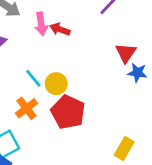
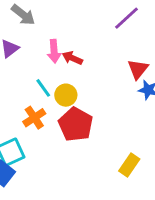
pink arrow: (41, 24) -> (54, 51), moved
red arrow: (60, 29) -> (72, 58), moved

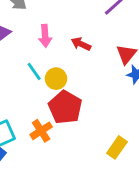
red arrow: (72, 58) -> (81, 44), moved
orange cross: (34, 118) -> (41, 131), moved

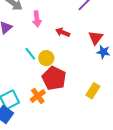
pink arrow: (45, 36) -> (37, 19), moved
yellow rectangle: (117, 147) -> (93, 91), moved

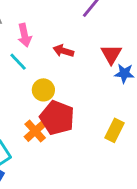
cyan line: (30, 54) -> (18, 62), moved
orange cross: (38, 96) -> (35, 131), moved

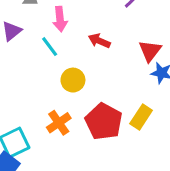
red pentagon: (57, 118) -> (104, 122), moved
yellow rectangle: (114, 130) -> (141, 117), moved

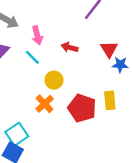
yellow rectangle: (141, 117) -> (110, 100), turned -30
orange cross: (59, 123) -> (45, 104), moved

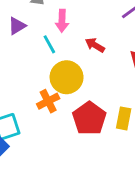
yellow circle: (54, 80) -> (67, 77), size x1.5

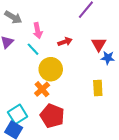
red arrow: (95, 45) -> (65, 42), turned 144
red pentagon: (89, 118) -> (52, 116), moved

